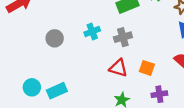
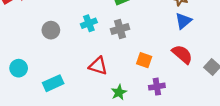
red triangle: (118, 68) -> (98, 66), moved
cyan circle: (32, 87) -> (19, 68), moved

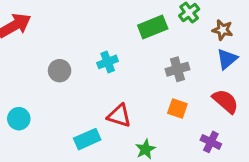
gray cross: (120, 29) -> (177, 69), moved
cyan rectangle: (53, 83) -> (87, 139), moved
purple cross: (157, 87) -> (211, 142), moved, turned 35

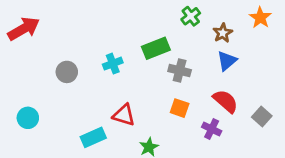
green rectangle: (153, 27) -> (156, 48), moved
brown star: (223, 30) -> (223, 33), turned 30
gray cross: (177, 69) -> (180, 71), turned 30
purple cross: (211, 142) -> (212, 129), moved

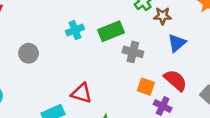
brown star: (223, 33) -> (163, 16), moved, turned 30
cyan cross: (113, 64) -> (75, 30), moved
orange square: (180, 108) -> (146, 87), moved

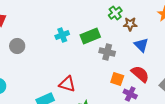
blue triangle: (177, 43) -> (141, 45), turned -35
gray circle: (29, 53) -> (17, 46), moved

